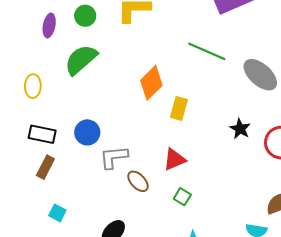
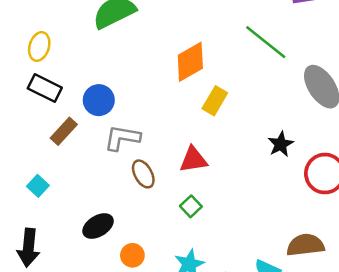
yellow ellipse: (33, 86) -> (39, 46), moved
brown rectangle: (45, 167) -> (64, 131), moved

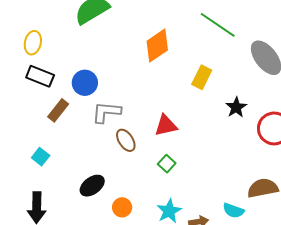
yellow rectangle: (215, 101) -> (202, 77), moved

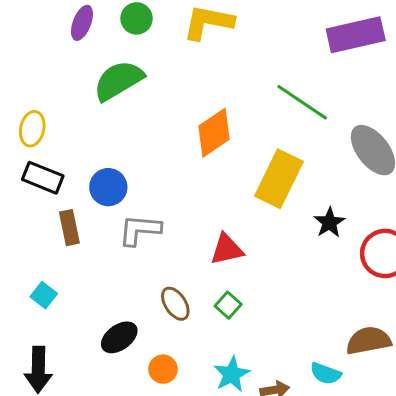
yellow rectangle: (202, 77) -> (279, 179), size x1.6
brown rectangle: (58, 110) -> (69, 228), turned -50
brown ellipse: (126, 140) -> (175, 304), moved

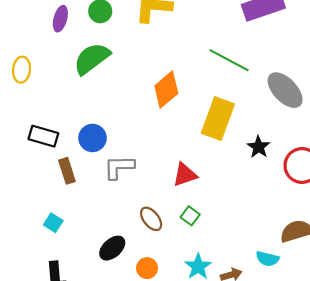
yellow ellipse: (32, 129) -> (22, 70), moved

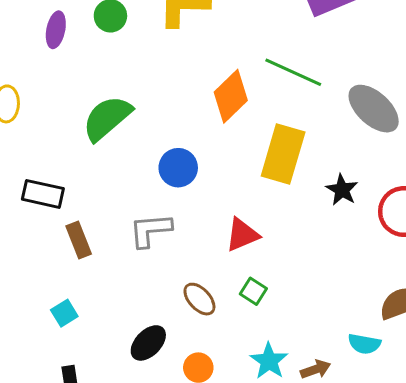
green semicircle: (92, 58) -> (107, 118), moved
orange diamond: (166, 90) -> (231, 96), moved
blue circle: (93, 138) -> (178, 168), moved
cyan square: (53, 223) -> (64, 313), turned 30

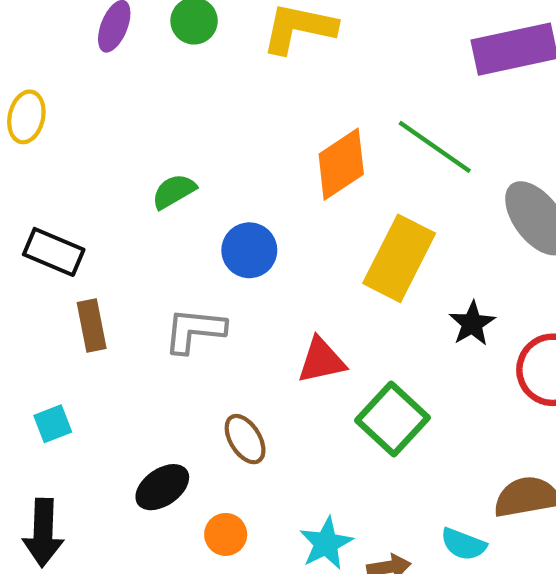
green semicircle: (107, 118) -> (174, 191), moved, size x0.6
green square: (253, 291) -> (393, 419), moved, size x1.8

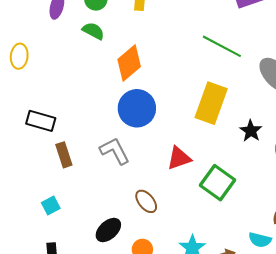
orange diamond: (341, 164) -> (129, 63), moved
green semicircle: (174, 191) -> (93, 31), moved, turned 65
blue circle: (249, 250) -> (137, 108), size x1.4
gray L-shape: (194, 330) -> (115, 151), turned 64

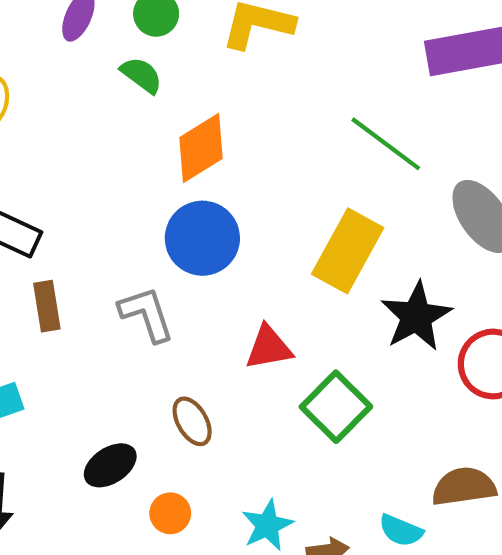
black star: (251, 131) -> (416, 316), size x1.6

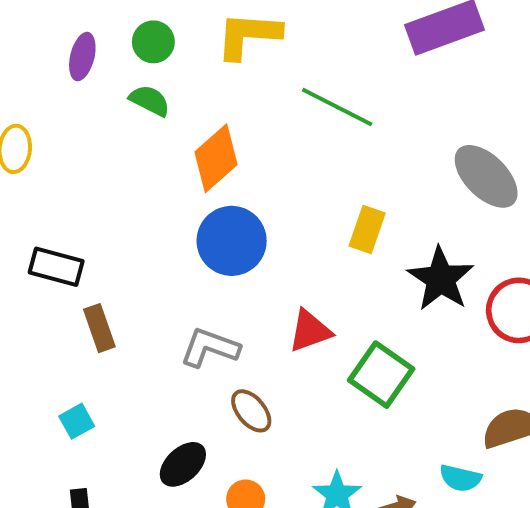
green line: (386, 144) -> (337, 107), moved
yellow rectangle: (348, 251) -> (367, 229), size x0.6
gray L-shape: (146, 314) -> (210, 348), moved, turned -42

